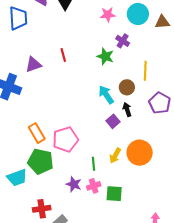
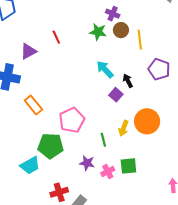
brown circle: (127, 87) -> (121, 30), moved
orange rectangle: (37, 133) -> (33, 105), moved
pink cross: (94, 186) -> (108, 171), moved

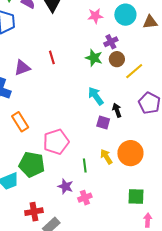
purple cross: (113, 14) -> (111, 42), turned 32
yellow line: (140, 40) -> (134, 71), turned 48
purple square: (116, 95) -> (103, 122), turned -32
yellow arrow: (123, 128) -> (106, 157), turned 119
green square: (128, 166) -> (136, 197), moved

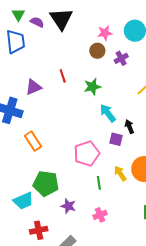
green star: (94, 58) -> (92, 87), moved, turned -30
brown circle: (117, 59) -> (97, 51), moved
pink pentagon: (56, 142) -> (87, 153), moved
purple star: (65, 186) -> (68, 206), moved
red cross: (34, 212) -> (39, 230), moved

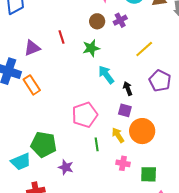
brown circle: (97, 51) -> (97, 21), moved
purple square: (116, 139) -> (125, 110), moved
orange rectangle: (33, 141) -> (32, 85), moved
pink cross: (100, 215) -> (123, 163), moved, turned 32

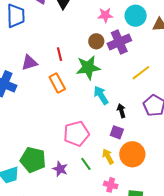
purple cross: (120, 20) -> (119, 42), size x1.6
green star: (91, 48) -> (88, 68), size x1.4
orange rectangle: (32, 85) -> (57, 83), moved
green line: (97, 144) -> (86, 164), turned -32
purple star: (66, 167) -> (60, 169), moved

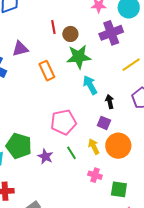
brown circle: (96, 41) -> (70, 34), moved
red line: (60, 54) -> (53, 27), moved

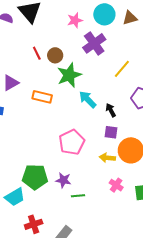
orange rectangle: (47, 71) -> (42, 97), turned -36
yellow arrow: (94, 147) -> (107, 158), turned -42
green line: (71, 153) -> (78, 196), moved, turned -48
pink cross: (95, 175) -> (116, 185), turned 32

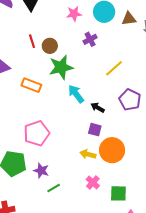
purple cross: (94, 43) -> (90, 39), size x0.6
black arrow: (111, 110) -> (98, 108), turned -40
pink pentagon: (72, 142) -> (37, 133), moved
green line: (78, 196) -> (54, 188), turned -32

